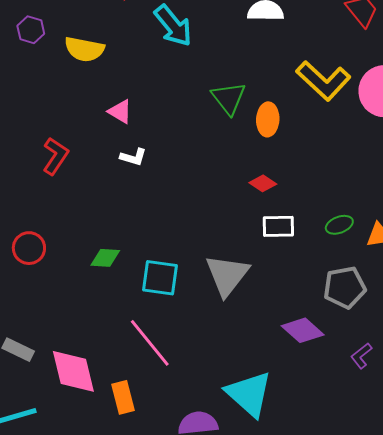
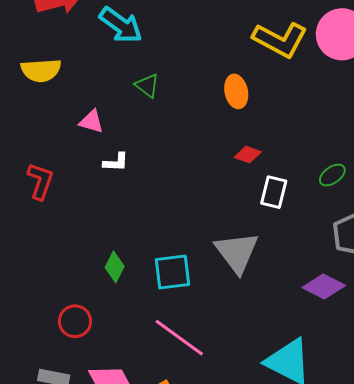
green triangle: (229, 98) -> (147, 86), moved, size x0.7
white rectangle: (278, 226) -> (274, 192), turned -60
red circle: (29, 248) -> (75, 321), moved
green diamond: (105, 258) -> (115, 267), turned -52

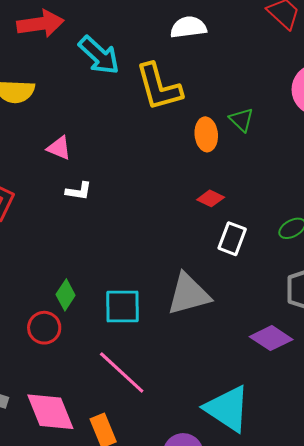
yellow L-shape: (280, 40) -> (159, 87), moved, turned 40
green triangle: (147, 86) -> (241, 120), moved
gray triangle: (237, 252) -> (189, 294), turned 45
red circle: (75, 321) -> (44, 328), moved

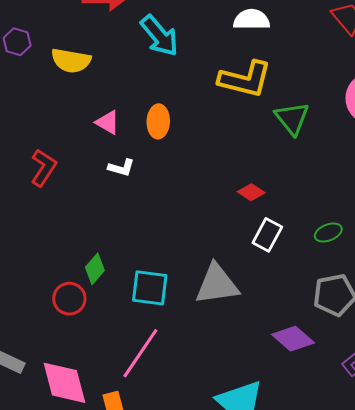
yellow L-shape: (159, 87) -> (245, 79), moved, turned -68
green triangle: (241, 120) -> (292, 118), size x1.4
orange ellipse: (206, 134) -> (158, 121), moved
pink line: (122, 373) -> (140, 353), turned 74

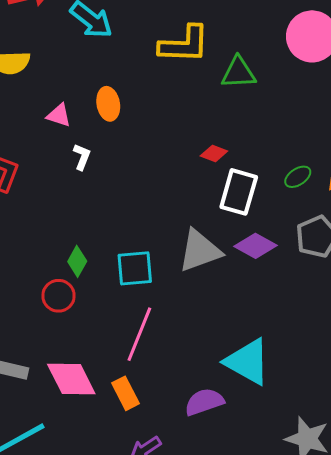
green triangle: (292, 118) -> (238, 73), turned -42
white L-shape: (121, 168) -> (82, 157), turned -72
white rectangle: (267, 235) -> (239, 192), size x1.4
purple diamond: (293, 339) -> (256, 246), moved

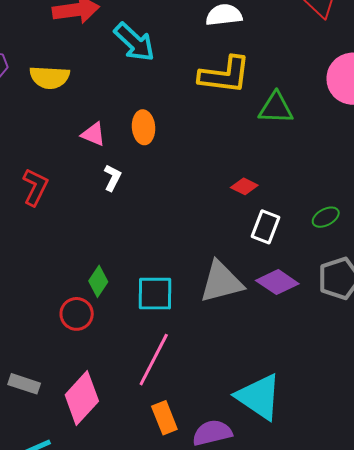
white rectangle: (239, 192) -> (265, 227), size x0.7
pink diamond: (71, 379) -> (82, 398), turned 64
orange rectangle: (125, 393) -> (164, 418), moved

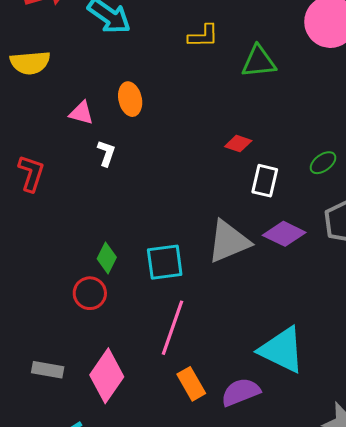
yellow L-shape: (225, 75) -> (203, 36), size x0.6

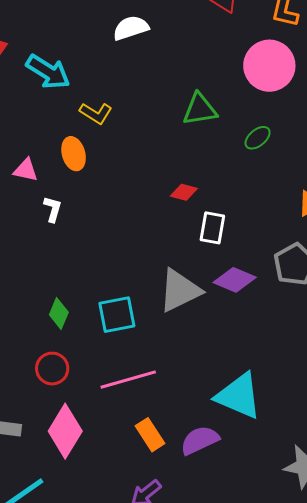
yellow L-shape: (203, 36) -> (96, 113), moved, turned 36
green ellipse: (323, 163) -> (258, 138), moved
red circle: (90, 293) -> (52, 369), moved
pink line: (172, 328) -> (128, 380), turned 58

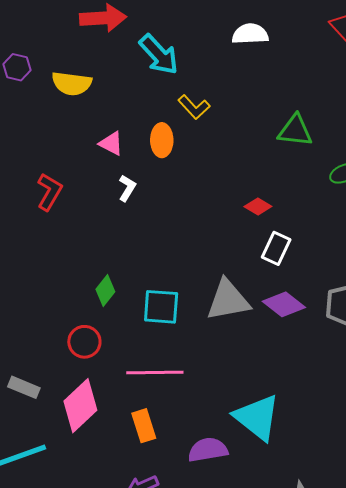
orange rectangle: (150, 435) -> (144, 426), moved

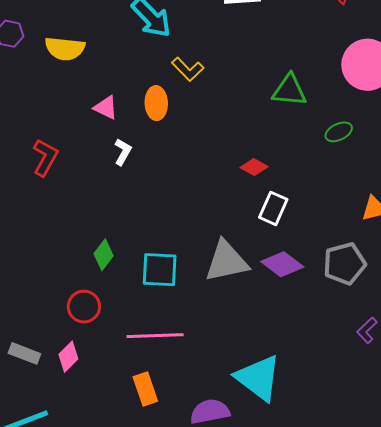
pink diamond: (80, 406) -> (68, 357), moved, size x0.6

